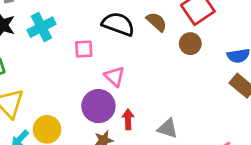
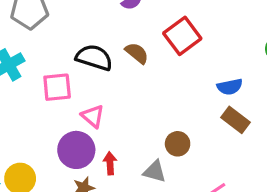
brown circle: (190, 44) -> (178, 144), moved
pink square: (84, 49) -> (57, 87), size x1.4

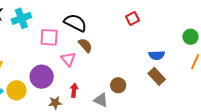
red square: (182, 36) -> (132, 19), size x0.6
brown semicircle: (137, 53) -> (85, 45), moved
purple circle: (76, 150) -> (42, 77), moved

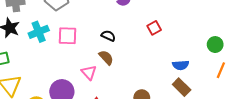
black semicircle: (75, 23) -> (108, 36), moved, size x0.6
pink square: (49, 37) -> (68, 36), moved

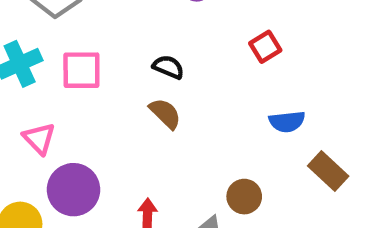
blue semicircle: (181, 65) -> (287, 122), moved
pink triangle: (89, 72) -> (39, 138), moved

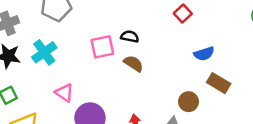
pink square: (81, 70) -> (102, 47), moved
brown rectangle: (328, 171) -> (219, 83), moved

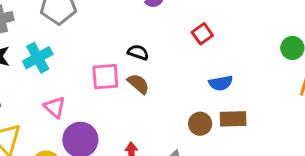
pink square: (102, 47) -> (105, 77), moved
brown rectangle: (219, 83) -> (233, 119), turned -40
brown circle: (188, 102) -> (200, 124), moved

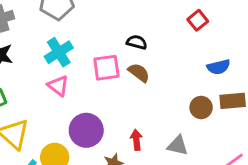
cyan cross: (38, 58) -> (59, 52), moved
pink triangle: (55, 107) -> (58, 86), moved

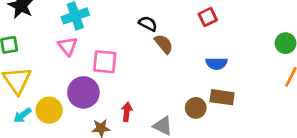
pink square: (106, 68) -> (105, 62), moved
brown semicircle: (139, 73) -> (164, 44), moved
brown circle: (201, 108) -> (196, 108), moved

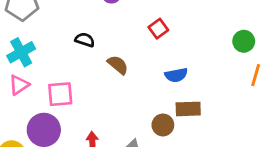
black semicircle: (148, 24) -> (85, 40), moved
pink triangle: (68, 46) -> (19, 85), turned 45

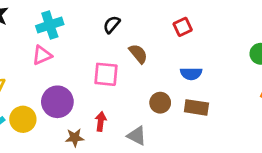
black semicircle: (85, 40) -> (112, 24), turned -78
pink square: (60, 94) -> (106, 74), moved
brown circle: (163, 125) -> (160, 103), moved

